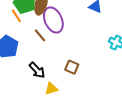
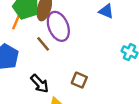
orange line: (16, 16) -> (16, 22), turned 56

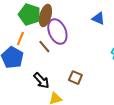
orange line: (16, 22) -> (20, 39), moved

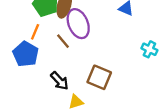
brown square: (75, 78) -> (99, 77), size x1.5

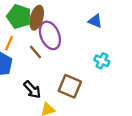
cyan cross: (149, 49) -> (102, 61), moved

